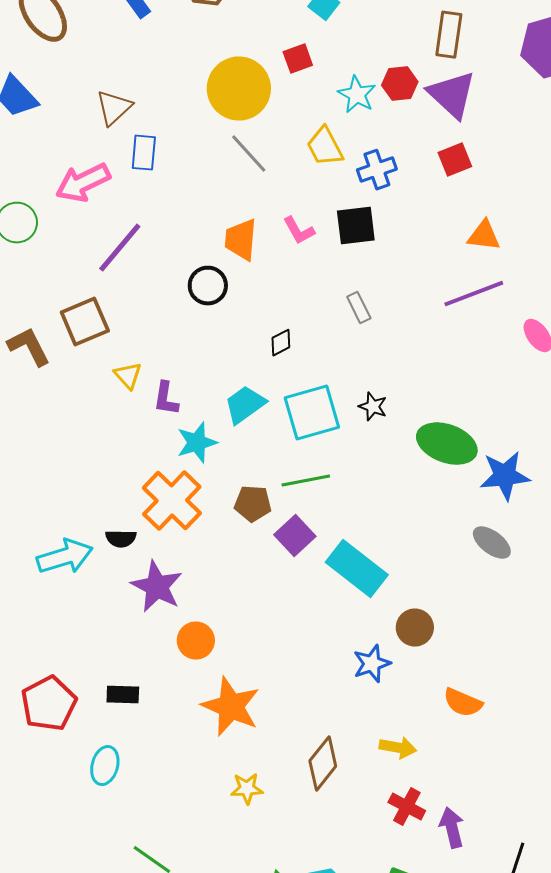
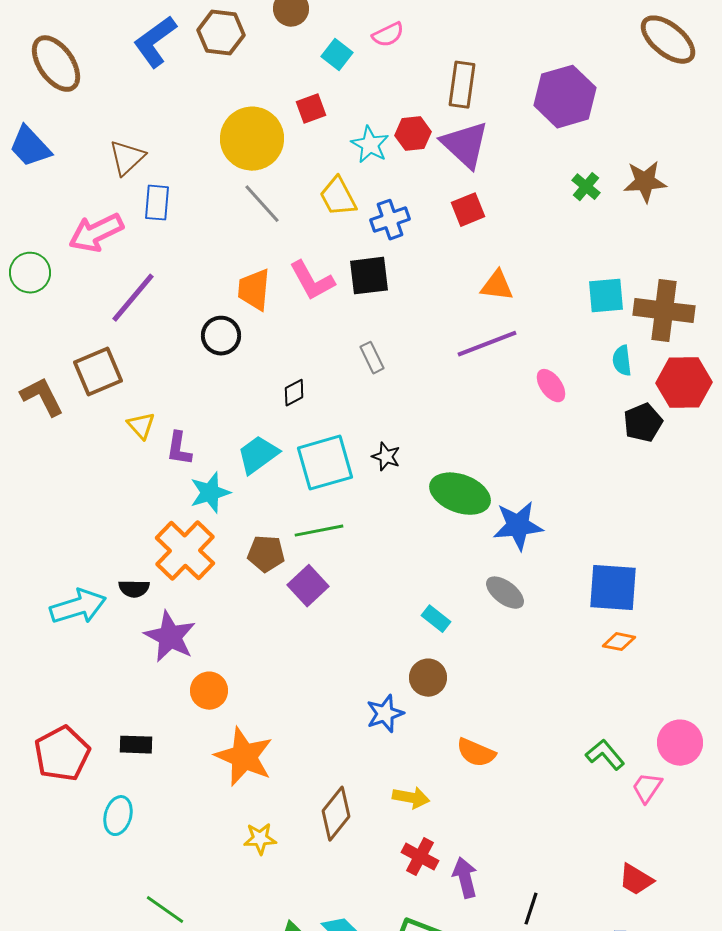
pink L-shape: (299, 231) -> (312, 281), size x1.4
cyan rectangle: (357, 569) -> (436, 619), moved, size x0.5

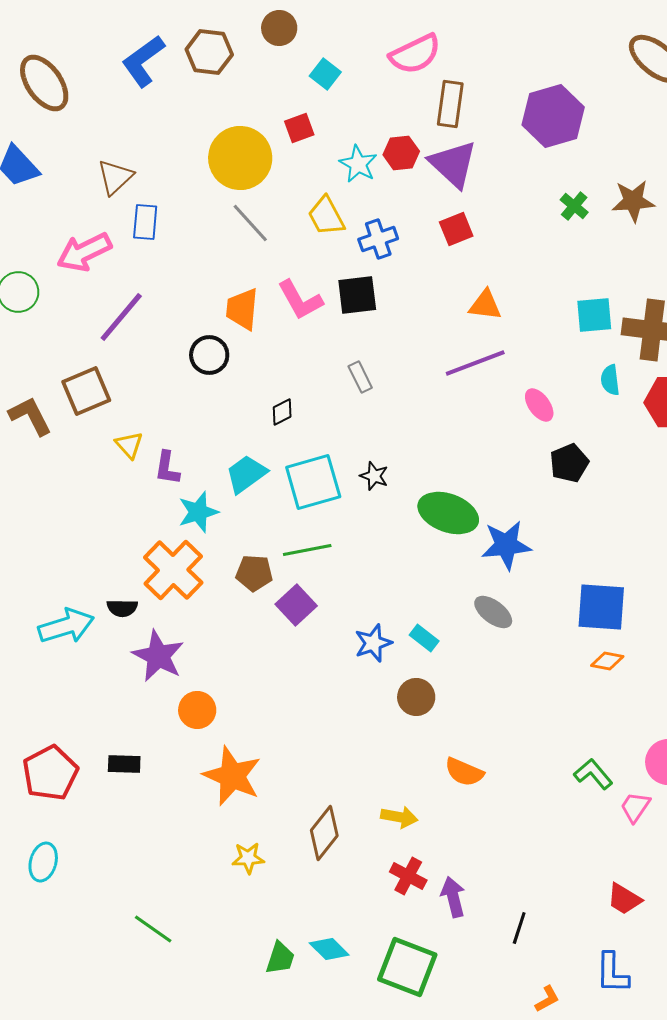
pink semicircle: (388, 35) -> (415, 54), moved, size x1.6
black pentagon: (643, 423) -> (569, 463), moved
blue star: (385, 714) -> (373, 643), moved
cyan ellipse: (118, 816) -> (43, 862), moved

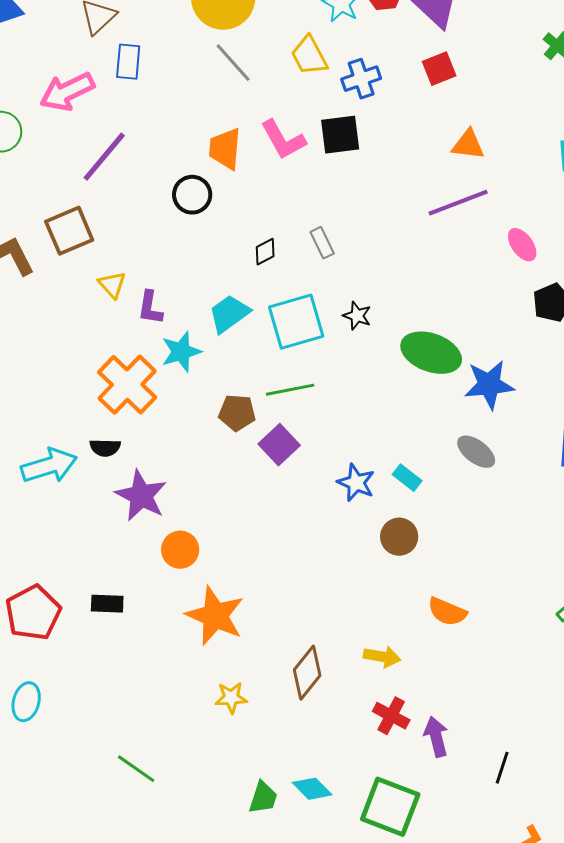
gray rectangle: (360, 377) -> (322, 243), moved
orange cross: (173, 570) -> (127, 385), moved
blue star: (373, 643) -> (356, 483), turned -30

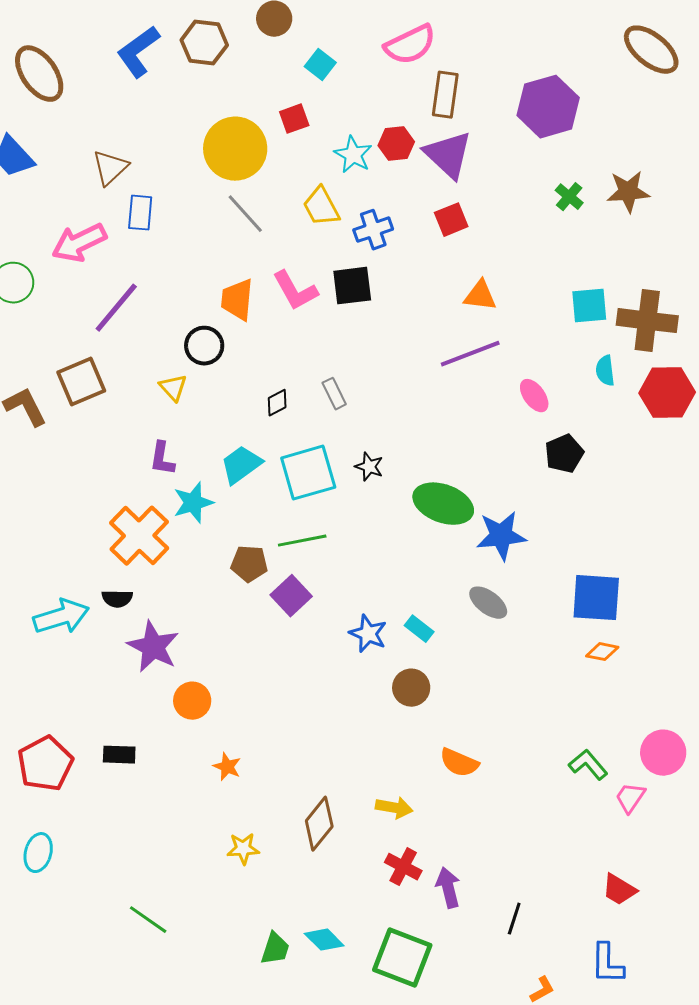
yellow triangle: (112, 285) -> (173, 388), moved
orange star: (215, 616) -> (227, 767), size x0.5

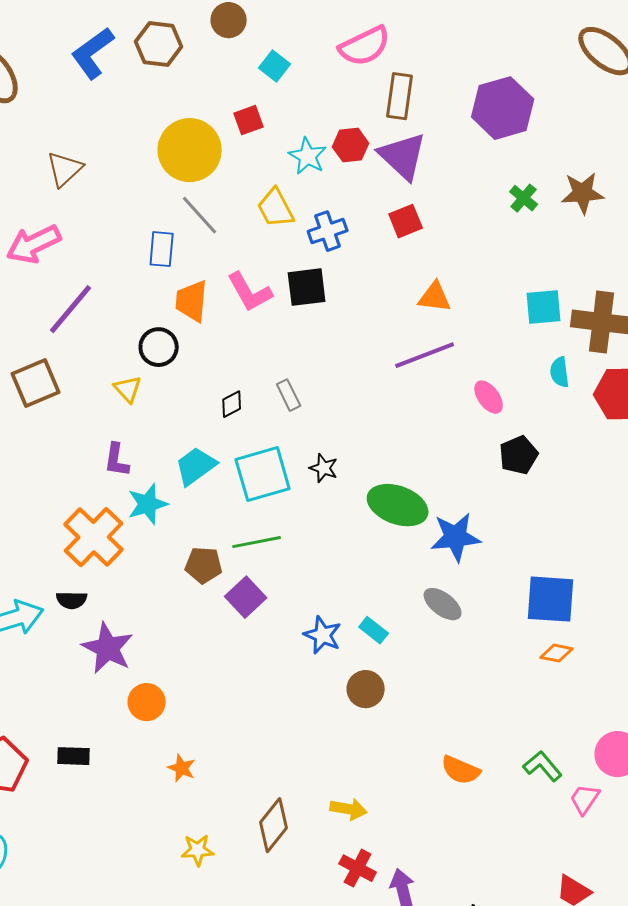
blue rectangle: (140, 213) -> (162, 249), moved
orange semicircle: (459, 763) -> (461, 770), moved

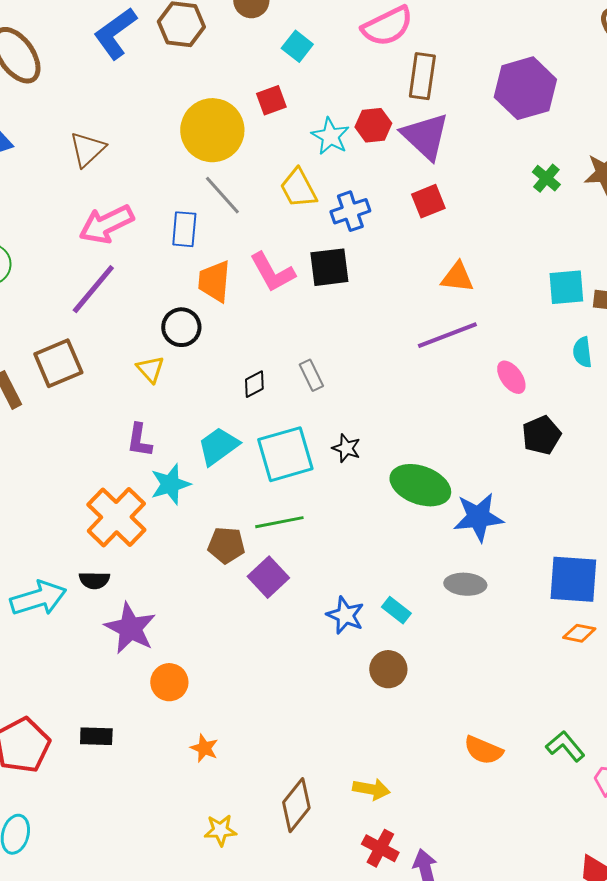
pink arrow: (34, 244) -> (106, 224), moved
gray ellipse: (443, 604) -> (465, 584), turned -33

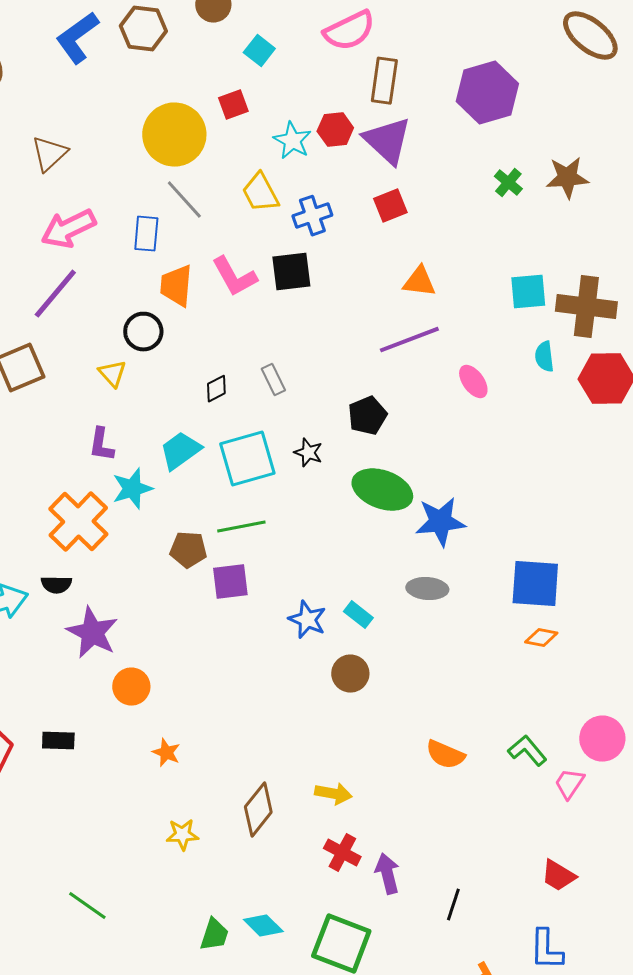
black pentagon: (541, 435) -> (367, 416), moved
purple square: (268, 577) -> (230, 582), turned 36

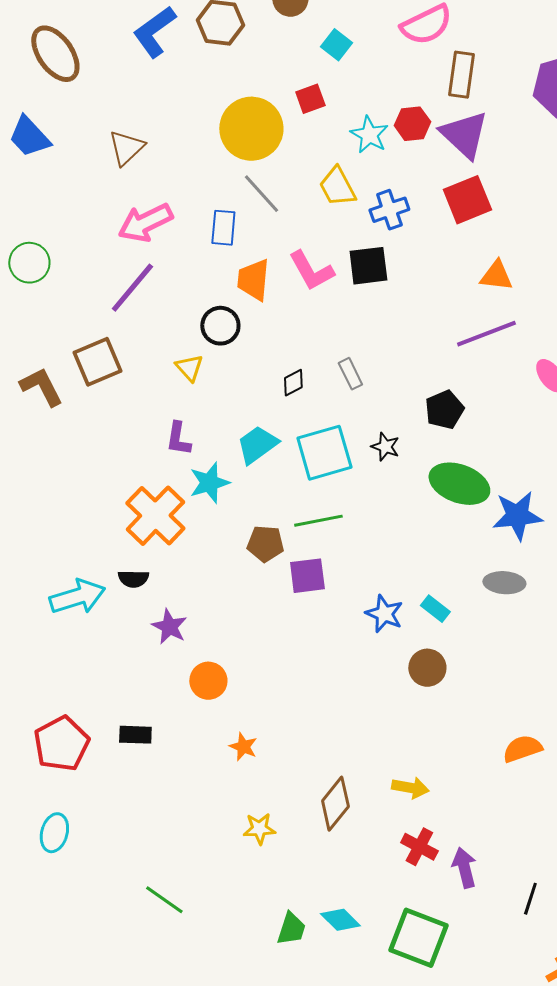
red square: (390, 206) -> (467, 200), size x1.4
purple star: (92, 633) -> (169, 627), size x0.7
orange semicircle: (445, 755) -> (522, 749), turned 138

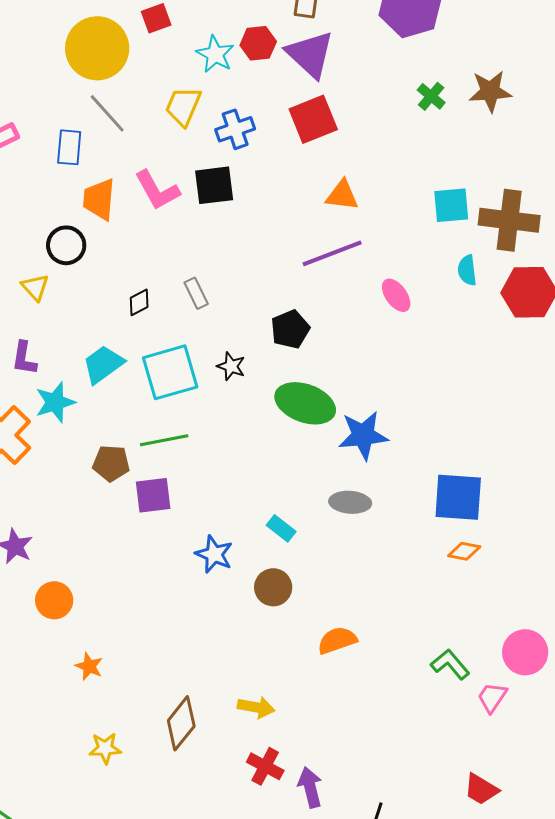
yellow trapezoid: (337, 187) -> (183, 106), turned 51
blue star: (384, 614) -> (214, 554), moved
orange semicircle: (522, 749) -> (337, 640), moved

